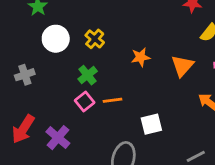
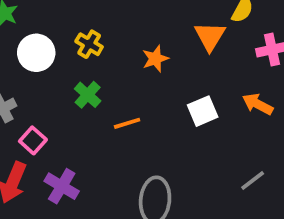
orange triangle: (182, 66) -> (210, 36), moved
pink square: (85, 102) -> (33, 140), moved
white square: (151, 124) -> (203, 111), moved

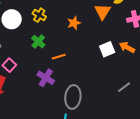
white square: (203, 111) -> (107, 49), moved
purple cross: (62, 186) -> (46, 78), moved

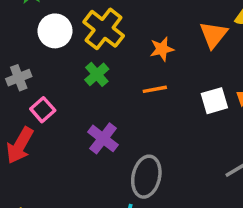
yellow cross: (39, 15) -> (104, 29), size x1.6
orange line: (59, 57) -> (155, 89), moved

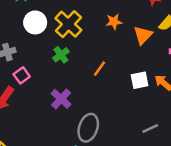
orange star: (162, 49) -> (114, 22), moved
orange line: (155, 89) -> (100, 69), turned -49

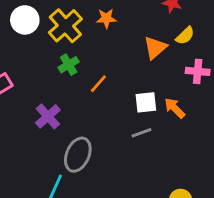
orange star: (114, 22) -> (106, 18), moved
green cross: (61, 55) -> (69, 65), moved
gray line: (150, 128) -> (142, 133), moved

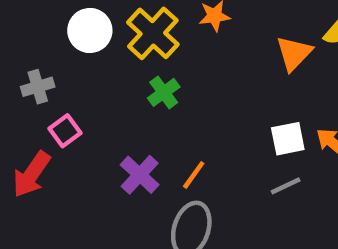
orange line: (98, 84) -> (194, 175), moved

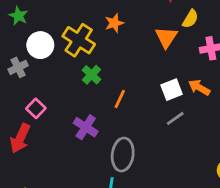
gray cross: (38, 87) -> (18, 67), moved
orange line: (194, 175) -> (120, 99), moved

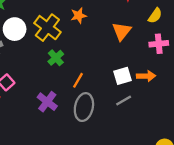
yellow semicircle: (190, 19) -> (155, 16), moved
orange arrow: (199, 87) -> (146, 76), turned 144
gray ellipse: (123, 155) -> (84, 107), moved

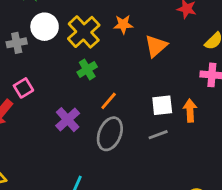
orange triangle: (122, 31) -> (156, 46), moved
orange arrow: (146, 76) -> (190, 110), turned -102

